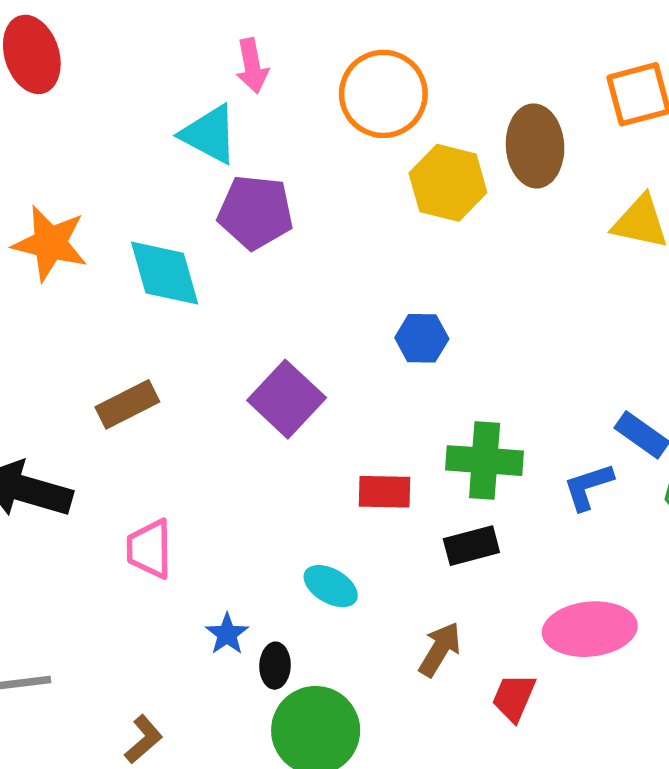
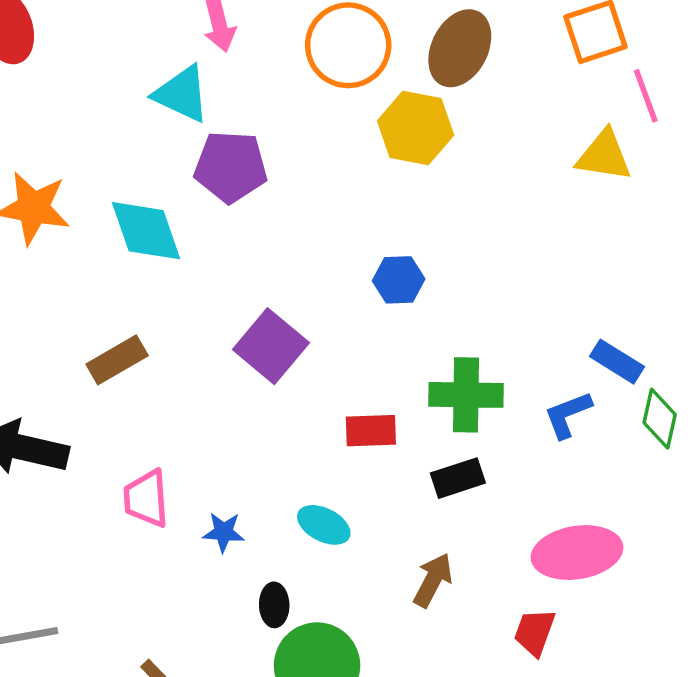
brown ellipse: (535, 146) -> (460, 48), moved, turned 34
blue star: (227, 634) -> (224, 532), moved, turned -30
red trapezoid: (514, 697) -> (535, 632), moved

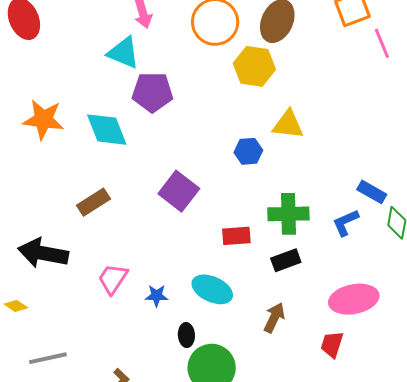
yellow triangle: (604, 156) -> (288, 125), moved
pink trapezoid: (146, 499) -> (113, 279), turned 40
cyan ellipse: (324, 525) -> (212, 289), size x1.4

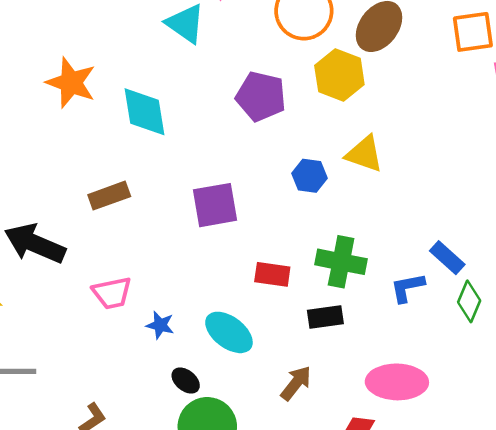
purple pentagon: (152, 92) -> (261, 96), moved
purple square: (179, 191) -> (215, 205), turned 30
pink trapezoid: (113, 279) -> (112, 293), turned -148
black ellipse: (186, 335) -> (186, 381), turned -60

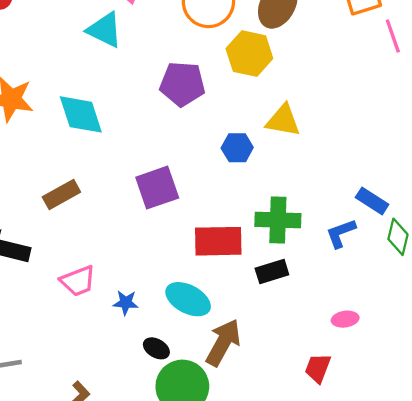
red rectangle: (272, 274) -> (218, 241), size x1.5
pink ellipse: (397, 382) -> (345, 319), size x0.5
brown arrow: (296, 383) -> (223, 343), moved, size x1.4

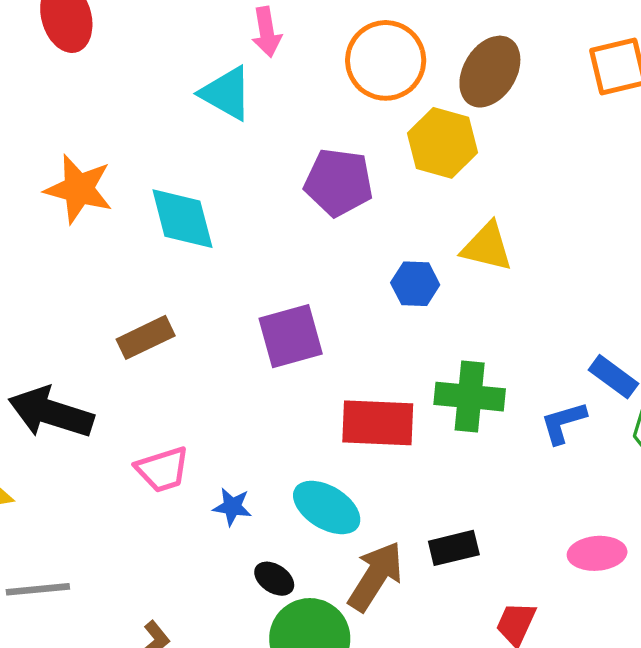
black rectangle: (272, 272) -> (454, 548), moved
pink ellipse: (345, 319) -> (597, 553), moved, size x1.4

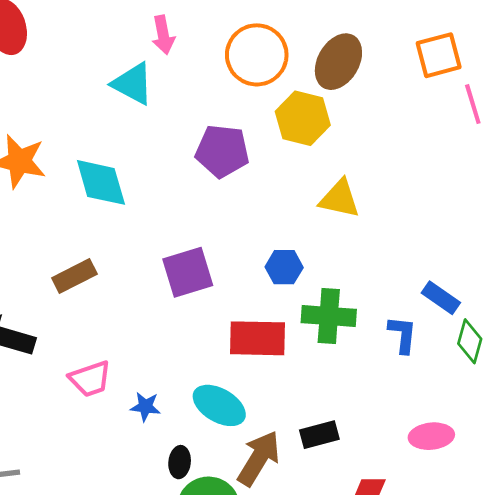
blue hexagon: (415, 284) -> (284, 267), moved
blue L-shape: (563, 423) -> (403, 335), turned 114
black ellipse: (274, 579) -> (180, 462), turned 64

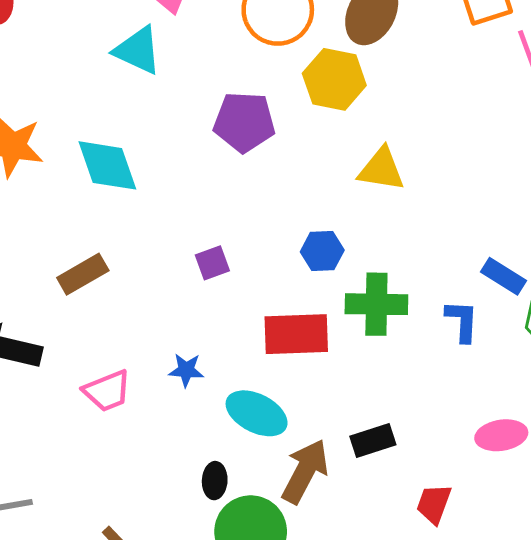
purple square: (188, 272) -> (212, 263), size x0.6
blue star: (145, 407) -> (186, 370), moved

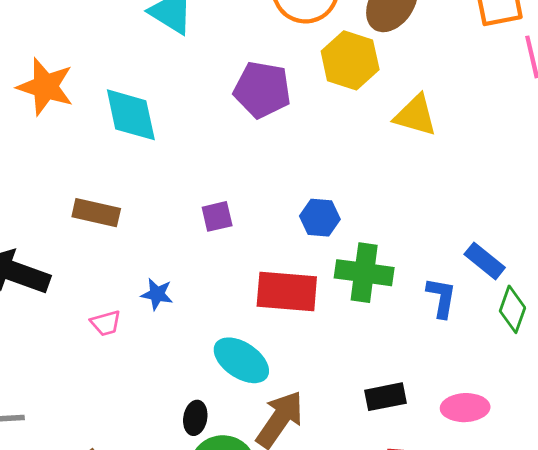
yellow triangle: (381, 169) -> (415, 115), moved
brown rectangle: (83, 274) -> (96, 213), turned 36
blue star: (186, 370) -> (157, 294), moved
pink trapezoid: (107, 391) -> (106, 323), size x0.7
black rectangle: (373, 440) -> (386, 397), moved

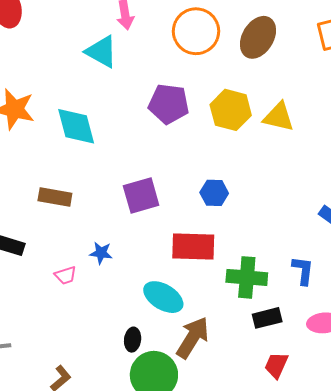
yellow hexagon: (350, 60) -> (231, 110), moved
purple square: (217, 216) -> (141, 196), size x1.6
green cross: (364, 273) -> (247, 277), moved
blue L-shape: (441, 298) -> (303, 270), moved

